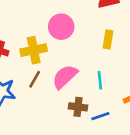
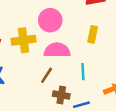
pink semicircle: (65, 77) -> (57, 50), moved, turned 40
brown line: (35, 79) -> (47, 75), moved

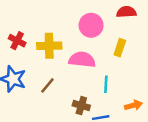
pink circle: (50, 20) -> (91, 25), moved
brown line: (47, 75) -> (47, 85), moved

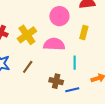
yellow cross: (49, 46) -> (27, 35), turned -30

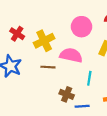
brown line: (28, 67) -> (48, 67), moved, turned 48

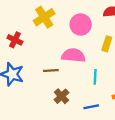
yellow cross: (44, 41) -> (44, 17), moved
brown cross: (67, 94) -> (61, 96), moved, turned 32

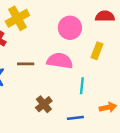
yellow cross: (44, 17) -> (17, 18), moved
brown line: (51, 70) -> (26, 64), moved

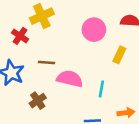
pink semicircle: (60, 61) -> (70, 79), moved
brown cross: (44, 104) -> (38, 101), moved

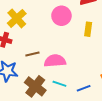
cyan line: (101, 89) -> (59, 84), moved, turned -64
brown cross: (38, 101) -> (35, 86), size x1.5

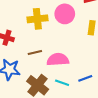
yellow cross: (17, 18) -> (37, 19), moved, turned 36
blue line: (84, 88) -> (85, 78), moved

